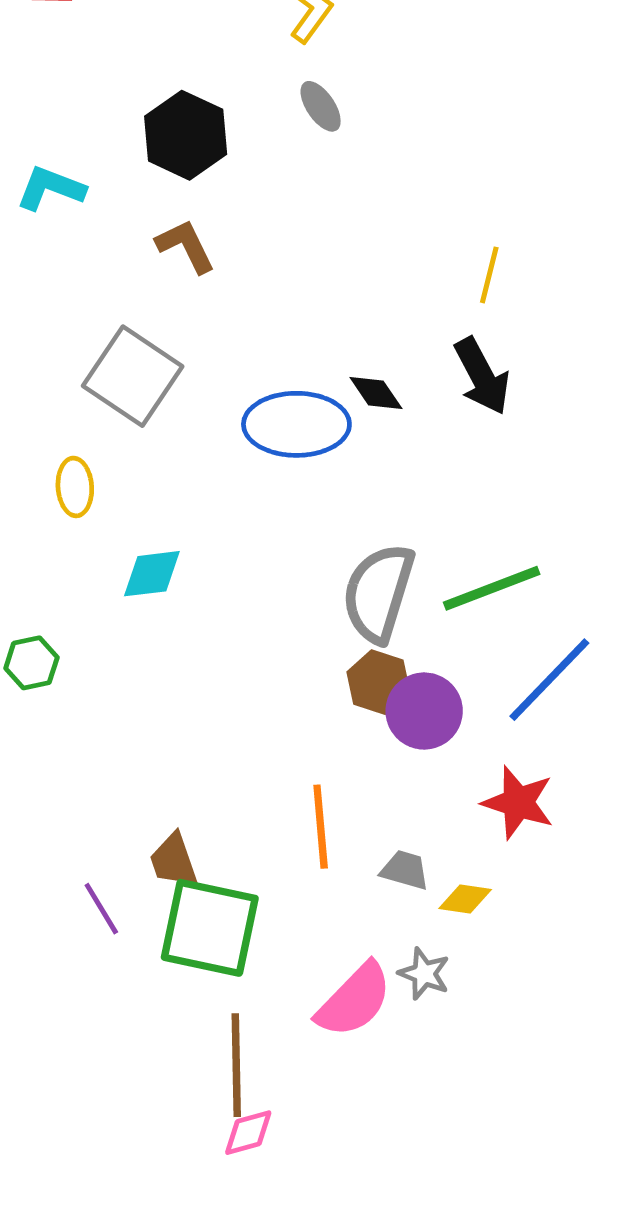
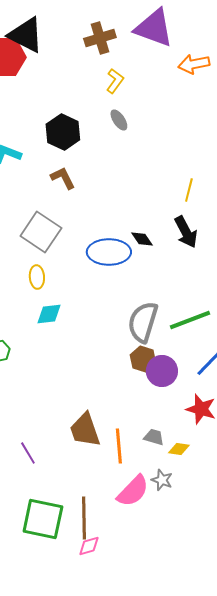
yellow ellipse: (75, 487) -> (37, 277), moved
orange line: (321, 827) -> (119, 446), moved
brown trapezoid: (174, 860) -> (85, 430), moved, size x1.5
green square: (210, 928) -> (43, 519), moved

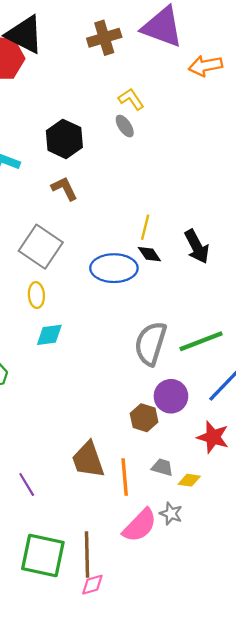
yellow L-shape: (115, 81) -> (131, 99), moved, turned -70
yellow line: (189, 190) -> (145, 227), moved
brown hexagon: (143, 359) -> (144, 418), moved

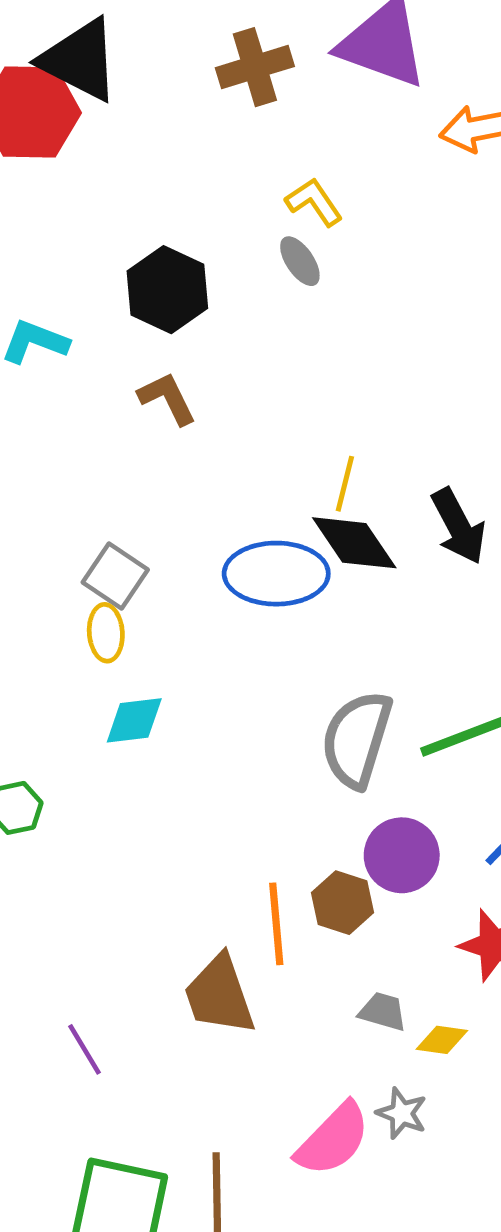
gray square: (41, 247) -> (115, 576), moved, size x0.7
black diamond: (149, 254) -> (354, 543), size x1.6
orange line: (125, 477) -> (276, 924), moved

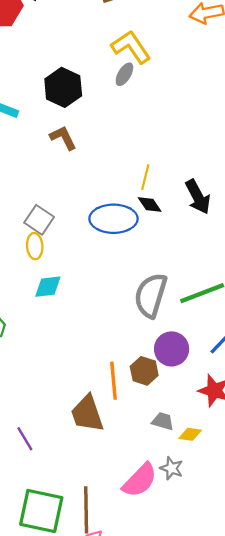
yellow L-shape: (314, 202) -> (131, 47), size x1.5
gray ellipse: (300, 261) -> (124, 74), turned 65
black diamond: (354, 543) -> (150, 204), size x0.6

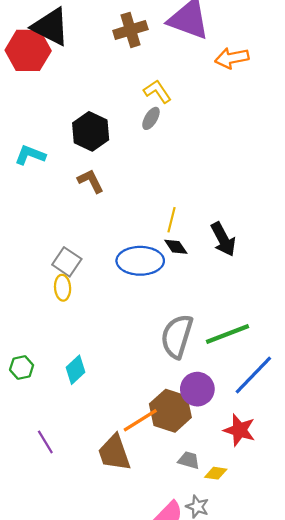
yellow L-shape: (131, 47) -> (157, 91), size x0.7
cyan diamond: (48, 287) -> (75, 370), moved, turned -36
brown hexagon: (144, 371) -> (170, 411), size x1.5
orange line: (114, 381) -> (140, 420), turned 63
purple line: (25, 439) -> (45, 442), moved

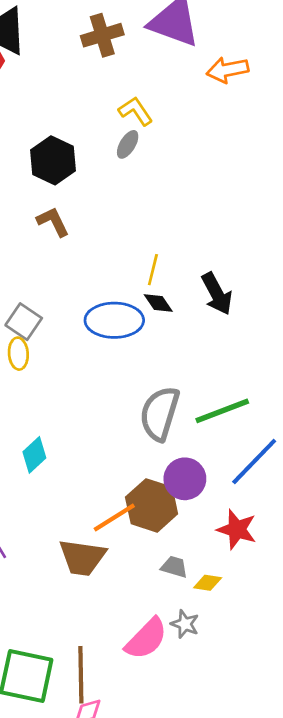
brown trapezoid: (114, 453) -> (82, 557), turned -63

